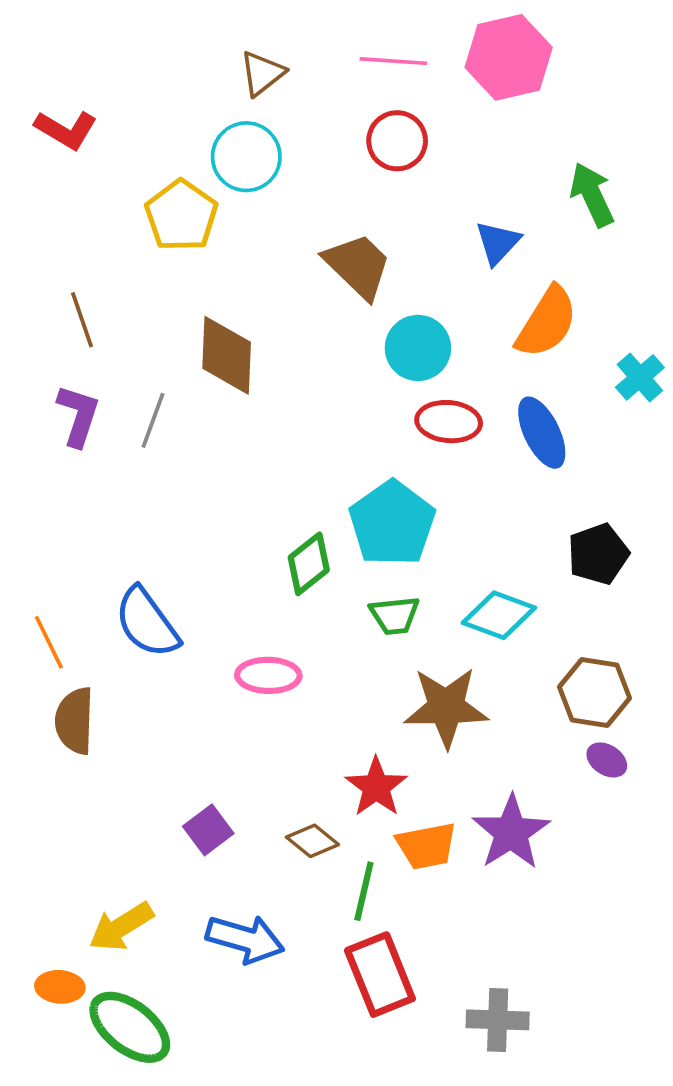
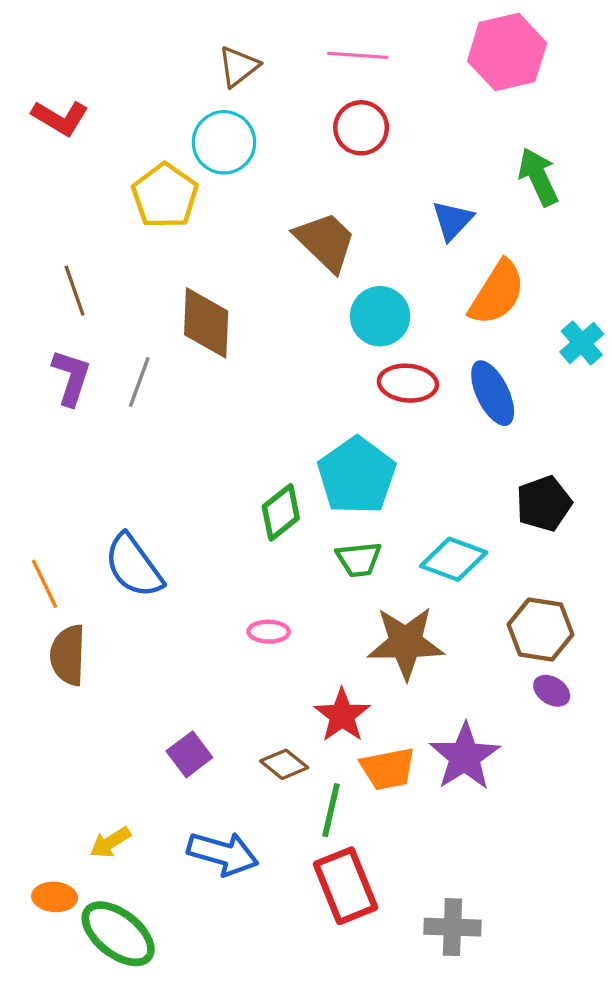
pink hexagon: (509, 57) -> (507, 52), moved
pink ellipse: (268, 675) -> (269, 632), moved, size x0.7
yellow arrow: (121, 927) -> (110, 842), size x0.7

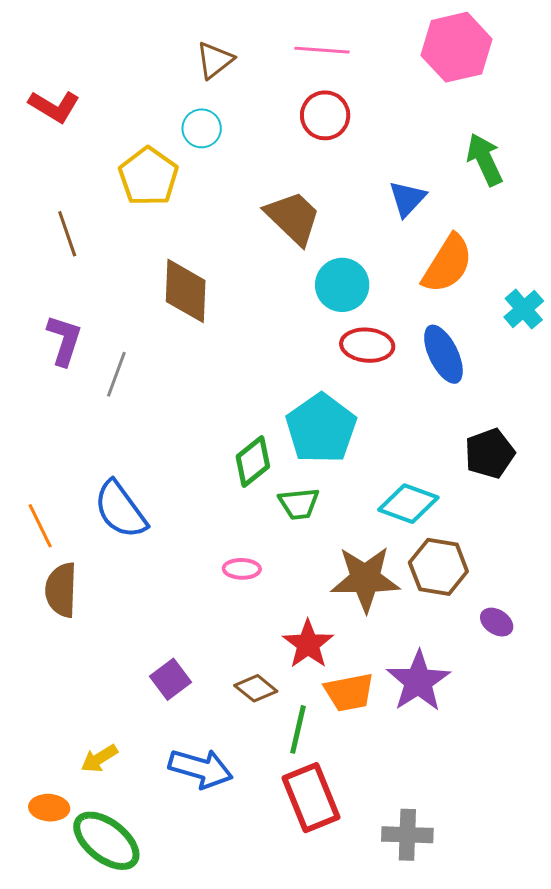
cyan circle: (224, 142) -> (202, 128), size x0.7
brown line: (75, 291) -> (67, 234), moved
gray line: (139, 382) -> (116, 374), moved
green trapezoid: (359, 559) -> (299, 504), moved
brown hexagon: (541, 629) -> (438, 567), moved

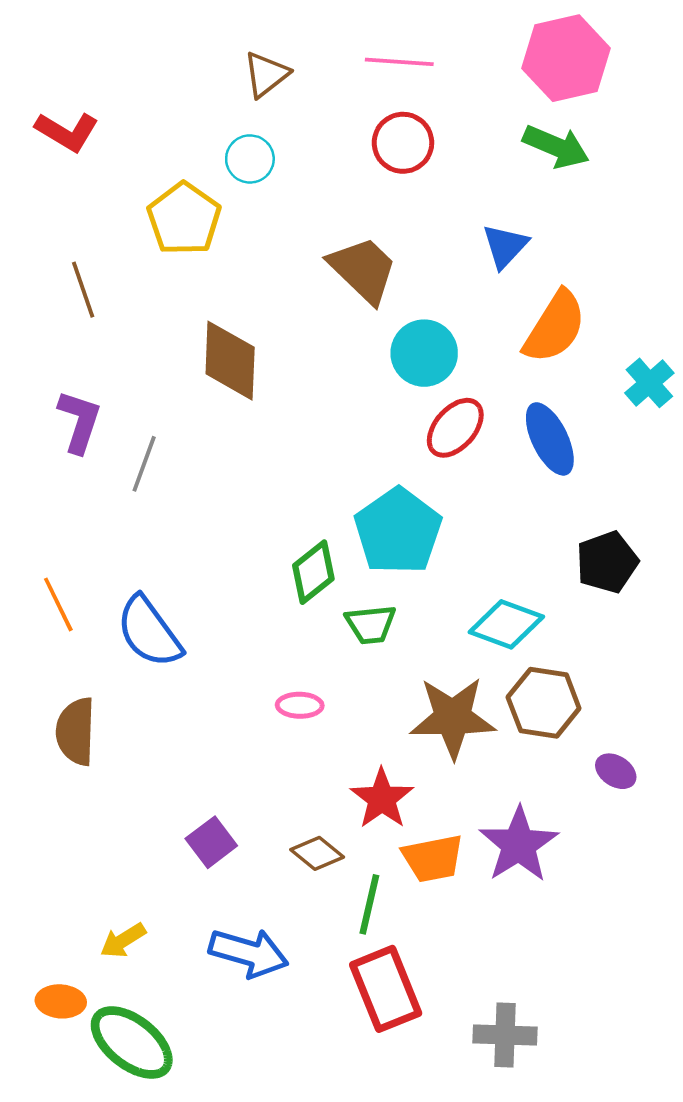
green arrow: (485, 160) -> (556, 147), moved, turned 138
red ellipse: (367, 345) -> (455, 428), turned -54
orange line: (40, 526) -> (58, 604), moved

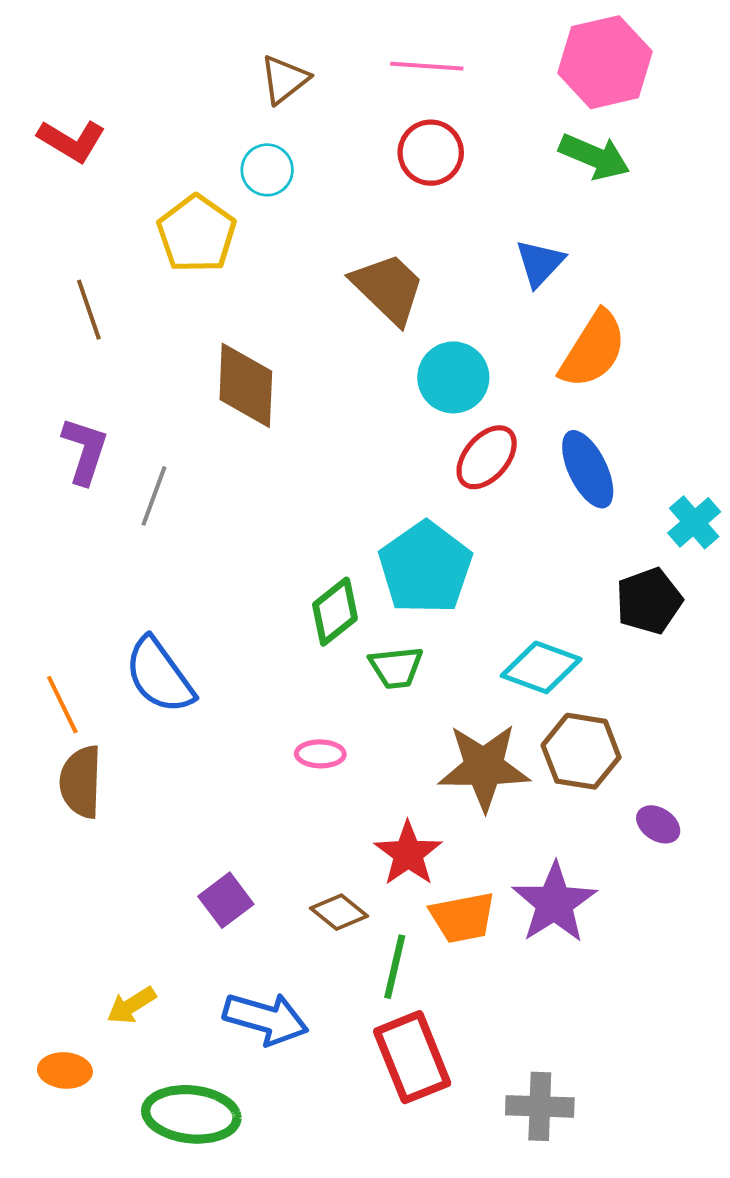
cyan cross: (649, 383) -> (694, 522), moved
orange line: (58, 604) -> (62, 705), moved
green ellipse: (132, 1042) -> (191, 1114), moved, turned -32

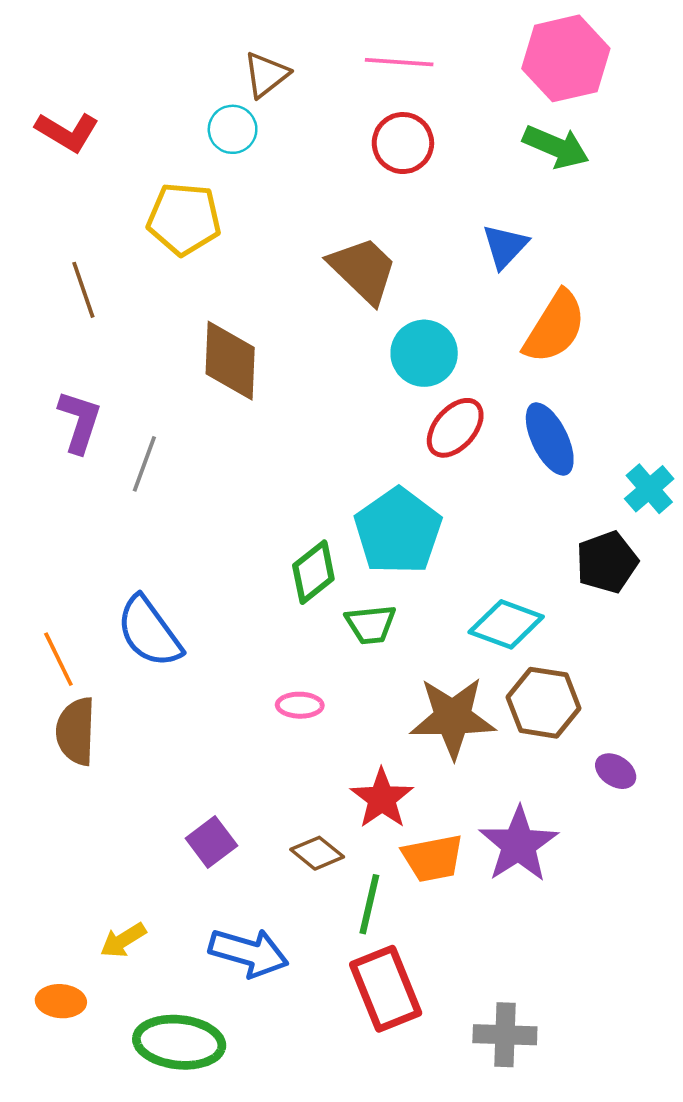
cyan circle: (267, 170) -> (233, 129), moved
yellow pentagon: (197, 234) -> (184, 219), turned -30

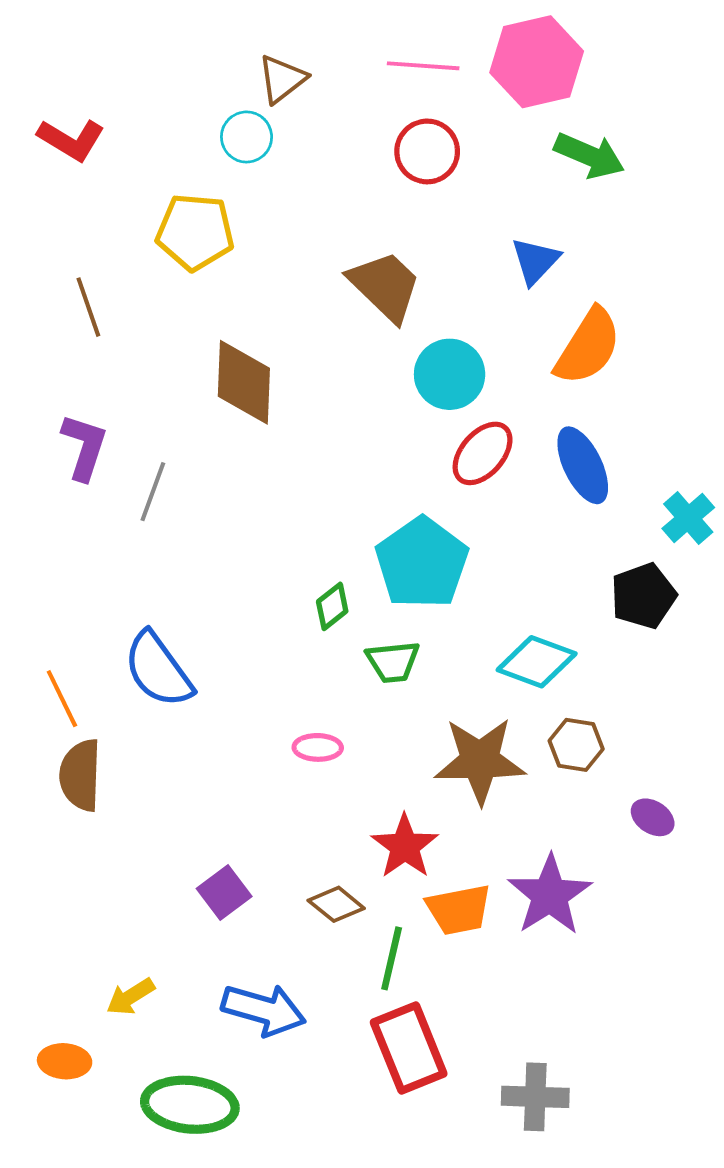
pink hexagon: (566, 58) -> (537, 62), moved
green diamond: (313, 572) -> (332, 606), size x0.7
brown hexagon: (543, 703) -> (576, 745), size x0.7

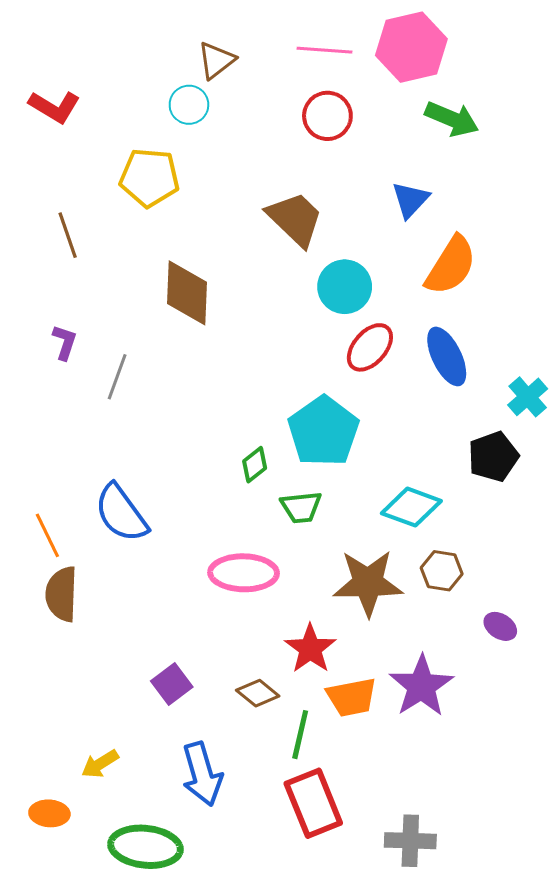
purple L-shape: (84, 447) -> (65, 342), size x0.7
pink ellipse: (318, 747) -> (244, 573), size x1.8
blue arrow: (264, 1010) -> (202, 774), turned 58

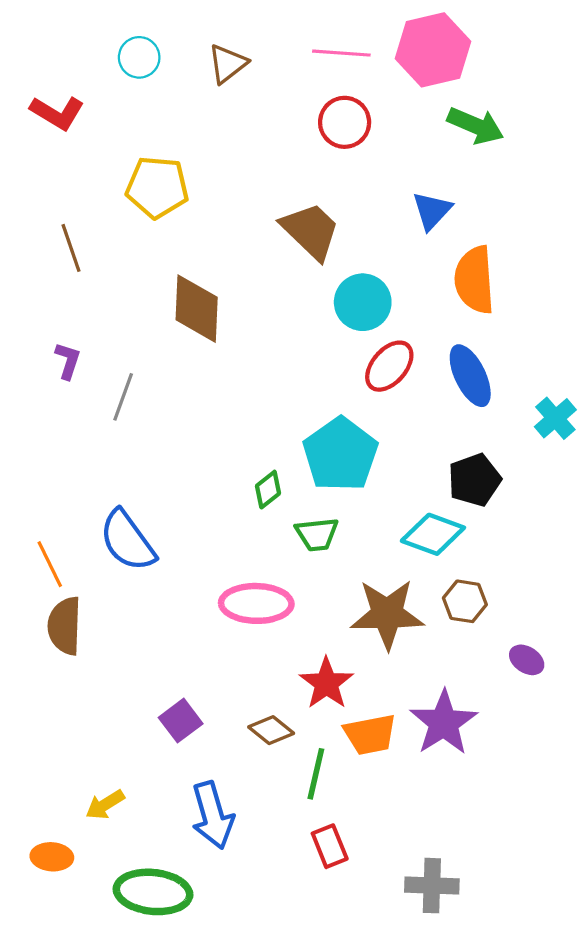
cyan circle: (189, 105) -> (139, 57), moved
orange semicircle: (451, 265) -> (474, 280), turned 144
black pentagon: (493, 457) -> (474, 480), moved
red rectangle: (313, 803) -> (330, 846), size x0.6

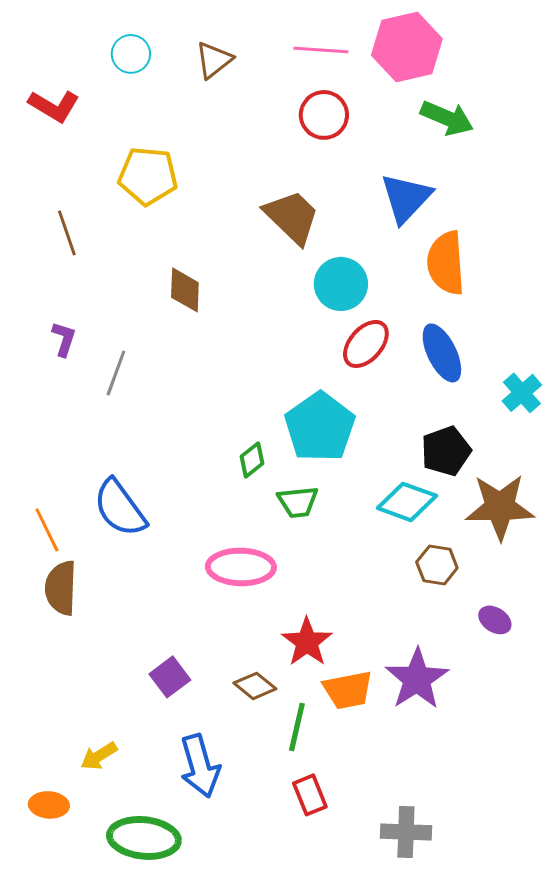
blue triangle: (432, 211) -> (406, 198), size x1.4
brown diamond: (197, 309) -> (185, 290), size x0.7
brown star: (387, 614) -> (500, 507), moved

